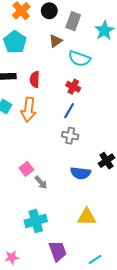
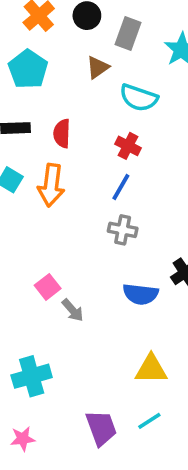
cyan cross: (36, 221) -> (32, 376), moved
cyan line: (95, 259) -> (149, 421), moved

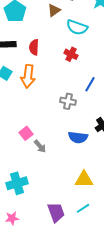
blue line: (121, 187) -> (90, 84), moved

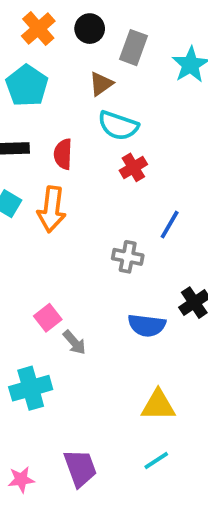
cyan semicircle: (77, 27) -> (118, 126), moved
red cross: (71, 54) -> (133, 167), turned 32
cyan cross: (17, 183) -> (31, 388), moved
purple trapezoid: (56, 212) -> (80, 468), moved

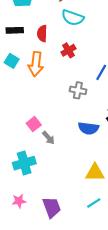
red cross: (133, 167) -> (68, 50), moved
pink star: (21, 479) -> (19, 201), moved

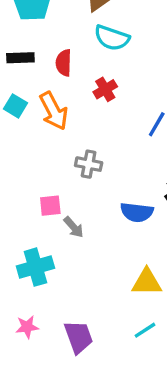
orange arrow: (36, 64) -> (54, 111), turned -35
gray cross: (78, 90) -> (89, 164), moved
pink square: (34, 124) -> (50, 206), turned 32

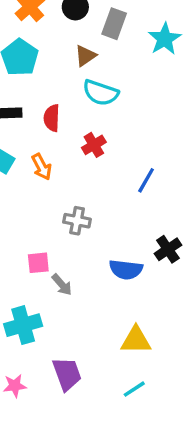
orange arrow: (54, 111) -> (42, 167), size x0.7
purple trapezoid: (79, 337) -> (67, 374), moved

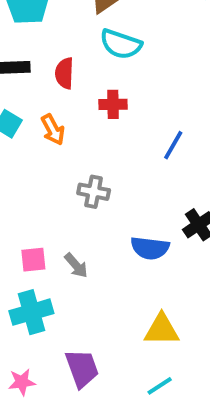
red cross: (94, 145) -> (113, 104), turned 30
pink square: (38, 263) -> (33, 260), moved

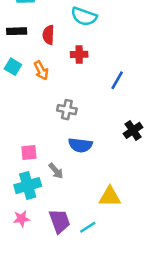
blue semicircle: (150, 248) -> (80, 145), moved
gray arrow: (76, 265) -> (56, 171), moved
pink star: (22, 382) -> (22, 219), moved
cyan line: (160, 386) -> (88, 227), moved

